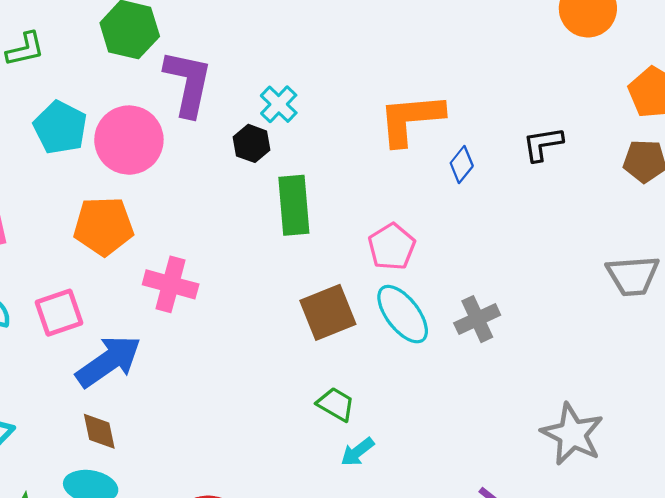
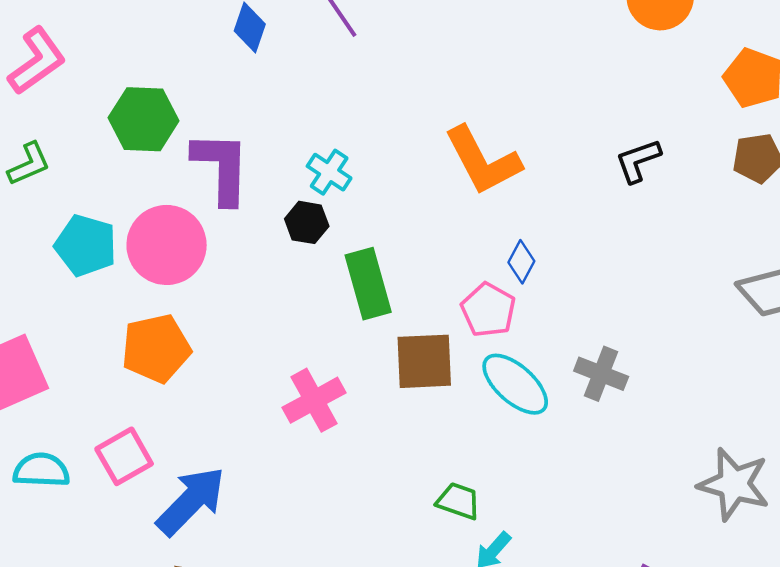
orange L-shape: (411, 119) -> (483, 161), turned -102
blue diamond: (462, 164) -> (521, 262), moved
pink cross: (171, 284) -> (314, 400), moved, turned -33
brown square: (328, 312) -> (424, 361), moved, turned 30
gray cross: (477, 319) -> (601, 374), turned -33

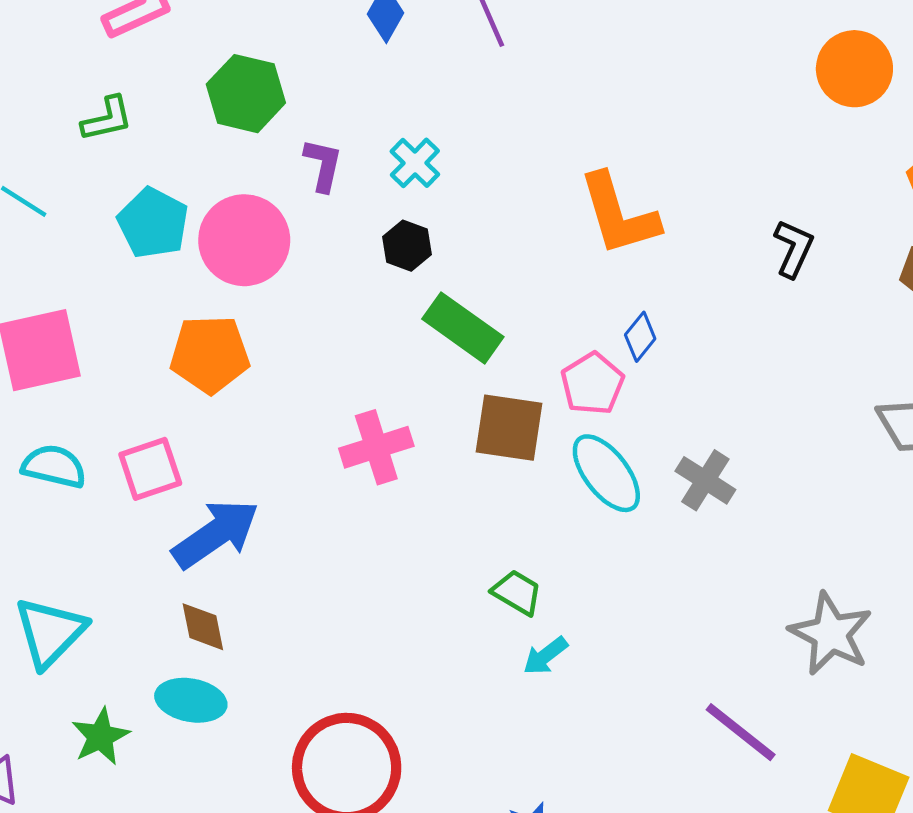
black L-shape: (638, 161) -> (794, 248), turned 123
purple L-shape: (221, 168) -> (323, 165), size x0.6
cyan cross: (329, 172) -> (415, 163), moved
green rectangle: (368, 284) -> (463, 328), turned -50

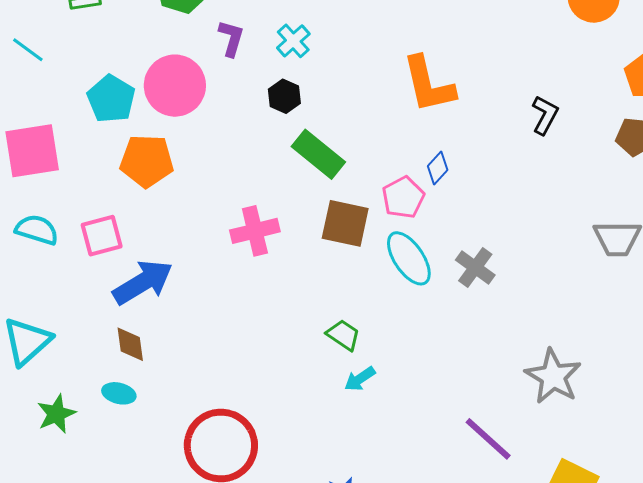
cyan pentagon: (153, 223) -> (111, 99), moved
cyan ellipse: (191, 700) -> (119, 393), size x0.7

